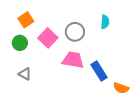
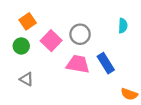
cyan semicircle: (105, 22) -> (123, 26), moved
blue rectangle: (99, 71) -> (106, 63), moved

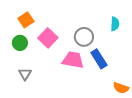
gray circle: (80, 34) -> (84, 37), moved
gray triangle: (27, 79) -> (25, 74), turned 32

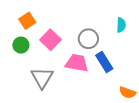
gray triangle: (25, 74) -> (42, 78), moved, size x1.6

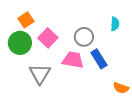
green circle: (21, 45) -> (20, 43), size x1.5

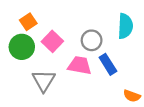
cyan semicircle: (115, 24) -> (125, 26), size x1.6

